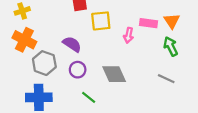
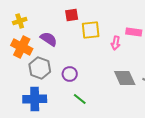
purple semicircle: (72, 44) -> (49, 39), moved
gray diamond: (114, 74) -> (125, 78), moved

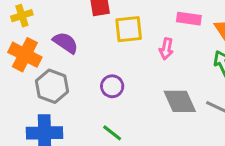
pink rectangle: (134, 32) -> (189, 19), moved
purple circle: (70, 74) -> (112, 86), moved

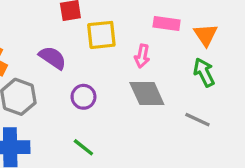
purple semicircle: (66, 43) -> (53, 58), moved
gray diamond: (180, 101) -> (147, 94), moved

